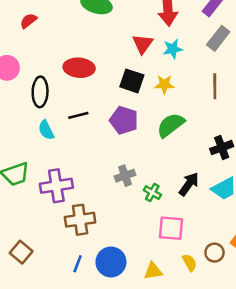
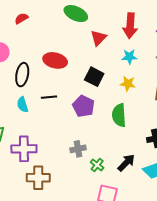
red triangle: (143, 44) -> (98, 38), moved
yellow star: (164, 84) -> (128, 84), moved
green semicircle: (171, 125) -> (119, 115), turned -65

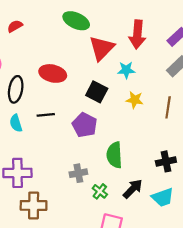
red triangle: (98, 38) -> (102, 48), size x1.4
cyan star: (129, 57) -> (126, 70), moved
green semicircle: (119, 115) -> (114, 155), moved

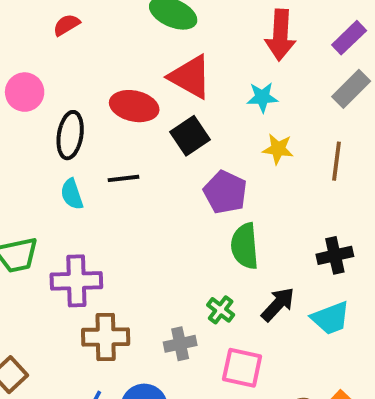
red triangle: (102, 48) -> (190, 77), moved, turned -44
black square: (97, 92) -> (190, 136), moved, turned 30
purple pentagon: (85, 125) -> (225, 192), moved
gray cross: (78, 173) -> (180, 344), moved

